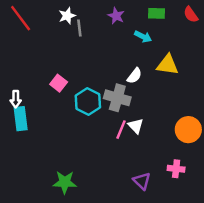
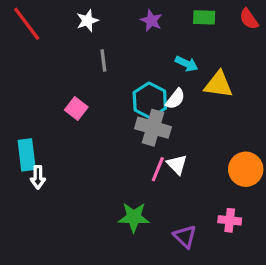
gray line: (79, 28) -> (103, 61), moved
cyan arrow: (143, 37) -> (187, 64), moved
white arrow: (16, 99) -> (38, 177), moved
cyan hexagon: (88, 101) -> (150, 100), moved
green star: (65, 182) -> (134, 217), moved

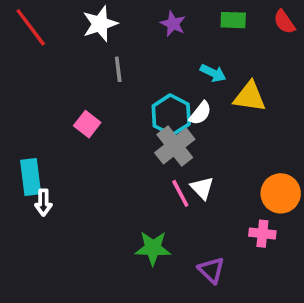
white star: (87, 21) -> (100, 24), size x1.4
gray cross: (153, 128) -> (175, 146), turned 36
pink line: (158, 169) -> (180, 193), turned -50
pink cross: (230, 220) -> (262, 234), moved

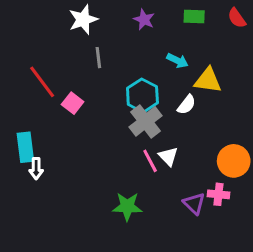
red line: (31, 27) -> (42, 82), moved
white semicircle: (200, 113) -> (187, 105), moved
purple triangle: (211, 270) -> (194, 203), moved

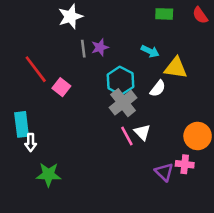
purple star: (144, 20) -> (100, 47), moved, turned 30
green star: (127, 207) -> (49, 175), moved

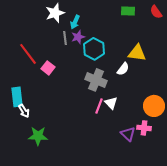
cyan arrow: (150, 51) -> (75, 22), moved, turned 88
cyan hexagon: (120, 81) -> (94, 49), moved
gray cross: (123, 103) -> (96, 80), turned -30
pink line: (127, 136) -> (99, 106), turned 49
white arrow: (31, 142) -> (24, 111), turned -32

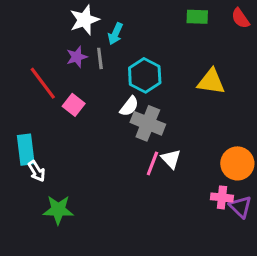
purple star: (78, 37) -> (77, 57), moved
white semicircle: (123, 69) -> (129, 106), moved
purple triangle: (128, 134) -> (240, 207), moved

